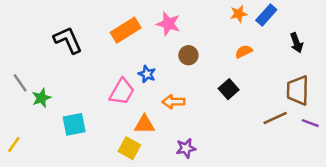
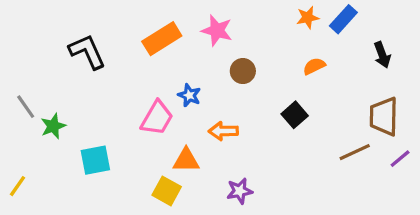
purple line: (310, 123) -> (400, 159), turned -60

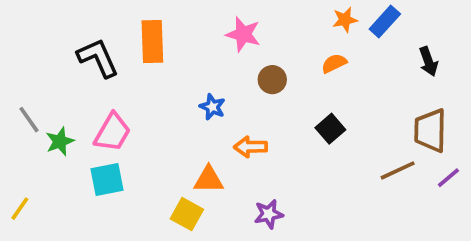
orange rectangle: (162, 39) -> (152, 42), moved, turned -60
orange semicircle: (314, 66) -> (334, 63), moved
pink trapezoid: (157, 118) -> (112, 132), moved

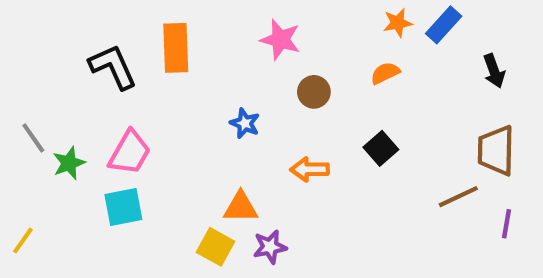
orange arrow: (250, 147) -> (310, 169), moved
purple line: (448, 178) -> (507, 224), moved, turned -40
purple star: (269, 214) -> (270, 247), moved

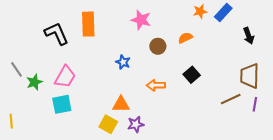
orange semicircle: (385, 73) -> (185, 38), moved
purple line: (507, 224) -> (255, 104), moved
yellow line: (23, 241) -> (11, 121), turned -40

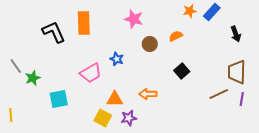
pink trapezoid: (65, 77) -> (91, 73), moved, turned 30
orange arrow: (156, 85) -> (148, 94), moved

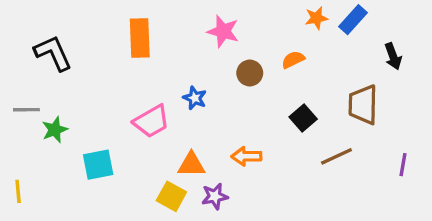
black L-shape: (54, 32) -> (53, 53), moved
gray line: (16, 66) -> (26, 110), turned -56
brown trapezoid: (237, 72) -> (363, 105), moved
brown line: (219, 94) -> (336, 156), moved

